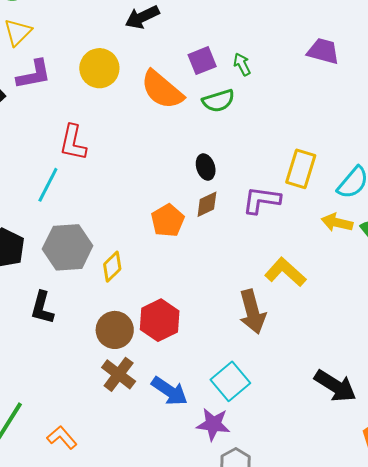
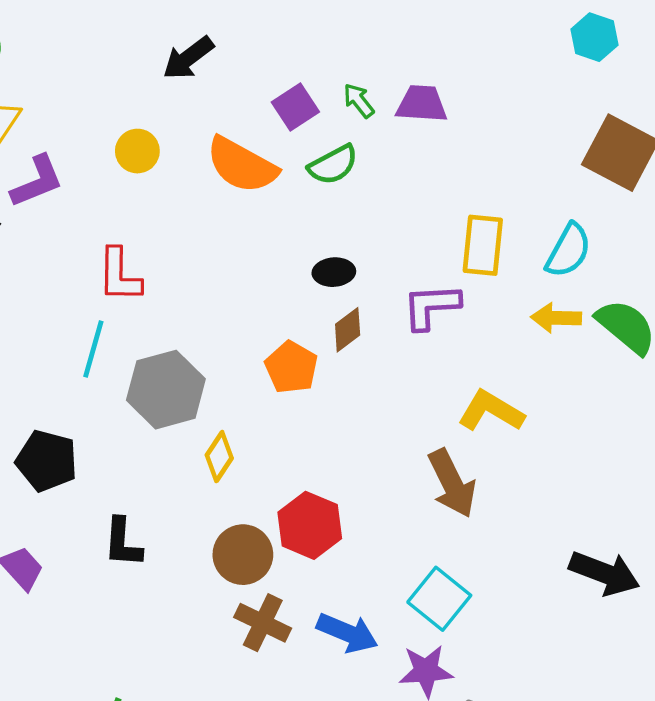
purple trapezoid: (323, 51) -> (422, 104), moved
yellow circle: (99, 68) -> (137, 151), size x0.7
black ellipse: (206, 167) -> (334, 272), turned -65
gray hexagon: (68, 247) -> (166, 390), moved

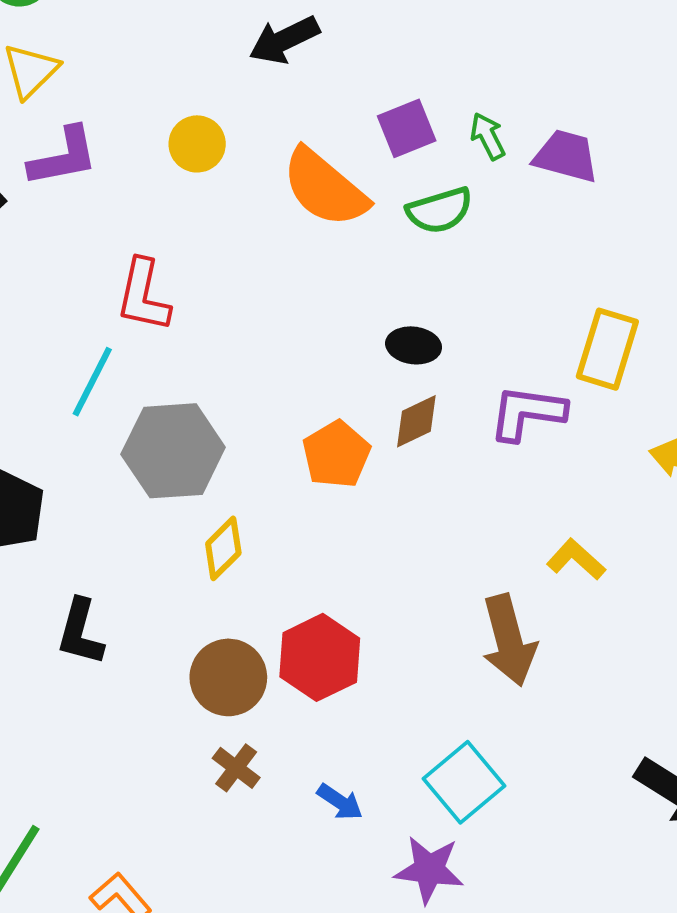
yellow L-shape: (491, 411) -> (576, 559), size x0.7
brown cross: (263, 623) -> (236, 768), size x0.7
blue arrow: (347, 633) -> (340, 802), size x0.6

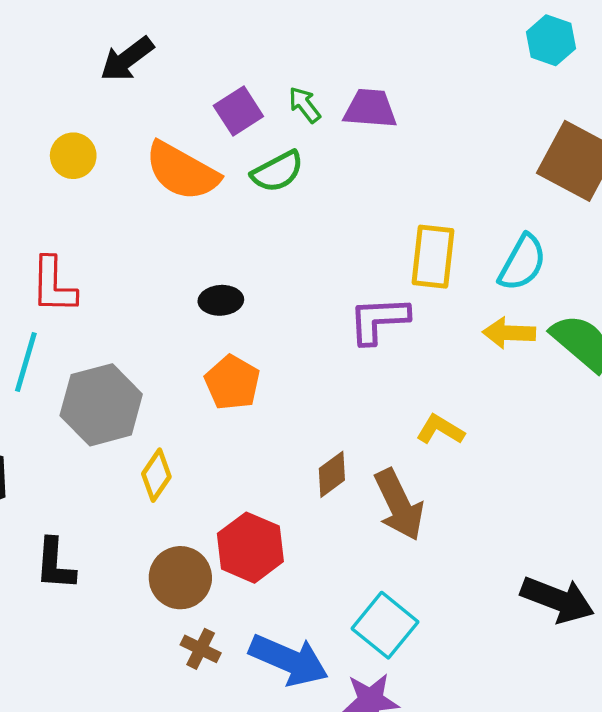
black ellipse: (414, 345) -> (221, 300), moved
brown diamond: (416, 421) -> (332, 474), moved
blue arrow: (340, 802) -> (289, 660), size x2.0

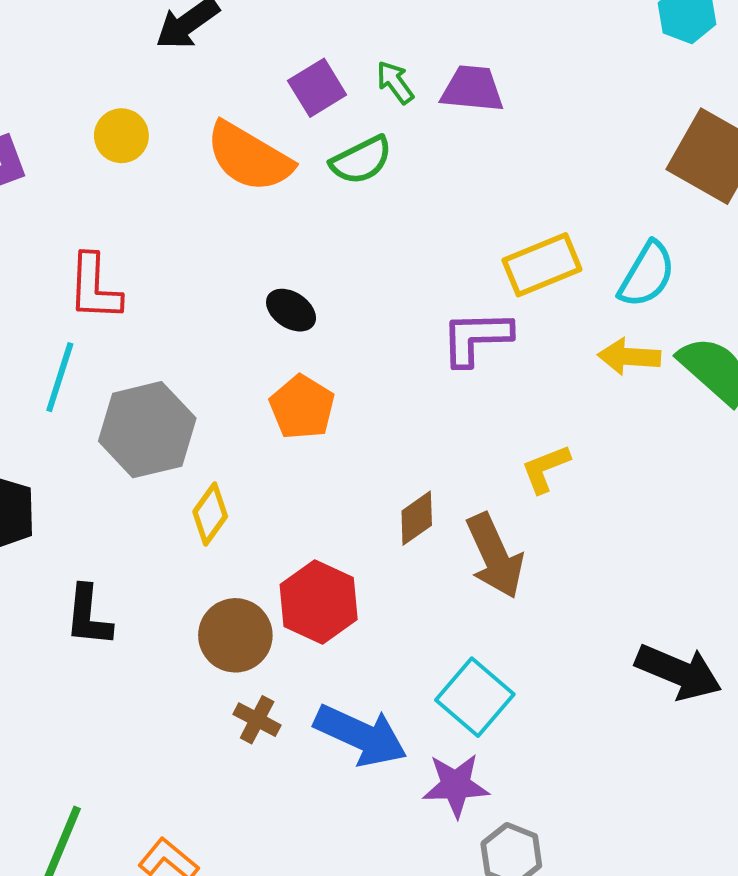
yellow rectangle: (433, 257) -> (542, 265), turned 60
black ellipse: (221, 300) -> (291, 310), turned 36
yellow L-shape: (440, 430) -> (545, 469), turned -54

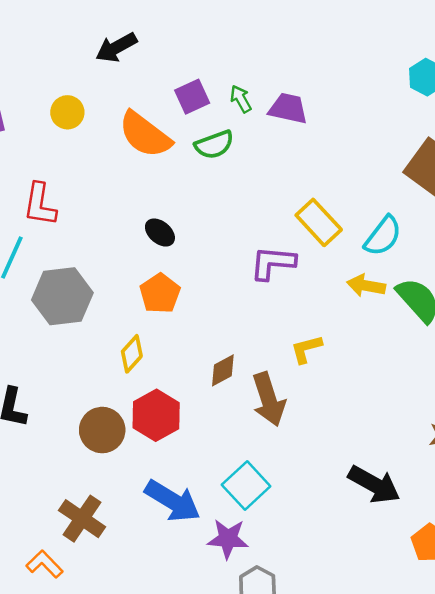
yellow rectangle: (542, 265) -> (319, 222), turned 63
yellow diamond: (210, 514) -> (132, 354), moved
brown cross: (257, 720) -> (82, 519), moved, size x1.6

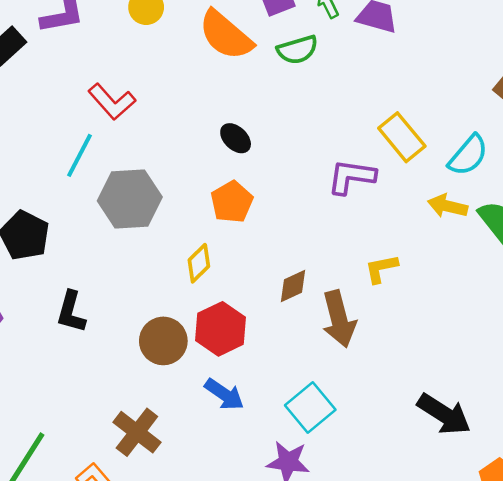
red L-shape: (40, 204) -> (112, 102), turned -54
blue arrow: (173, 501) -> (224, 394), moved, size x0.7

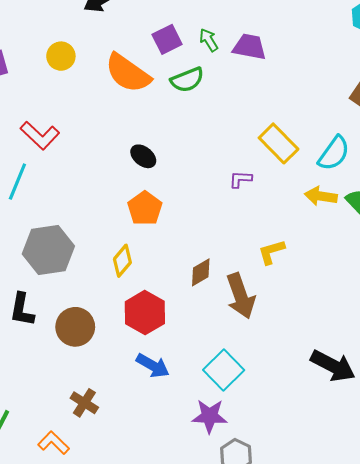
purple L-shape: (351, 177) -> (240, 179), size x0.6
gray hexagon: (130, 199) -> (48, 250), moved
brown circle: (163, 341) -> (75, 327), moved
brown cross: (137, 432) -> (84, 403), size x0.7

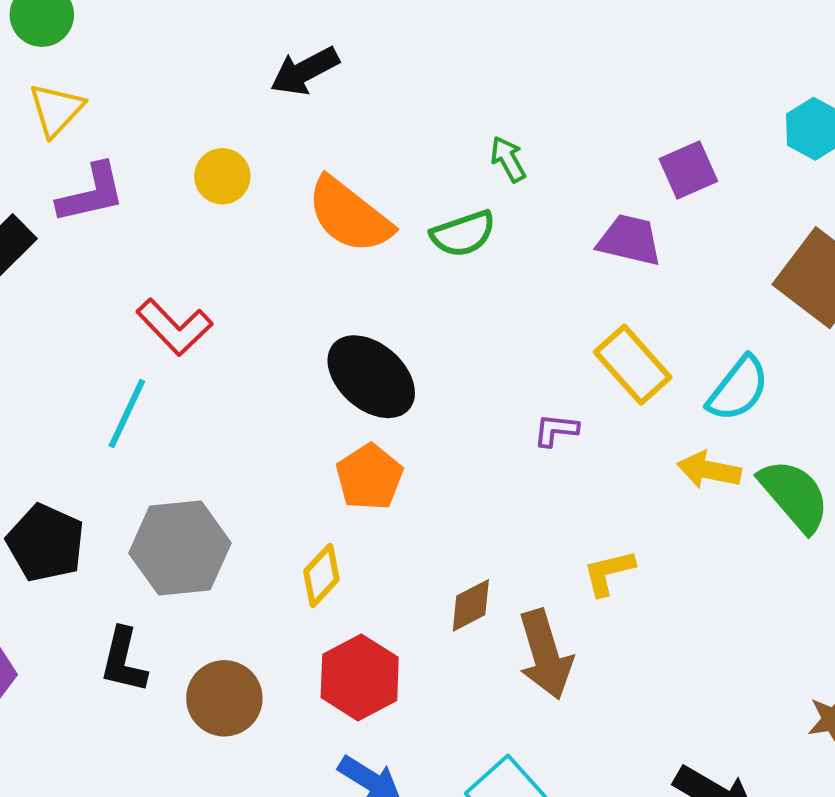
purple square: (167, 39) -> (688, 170), moved
purple trapezoid: (249, 47) -> (629, 240), moved
black ellipse: (143, 156) -> (371, 377), size x1.8

